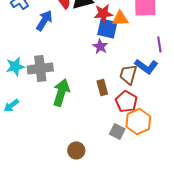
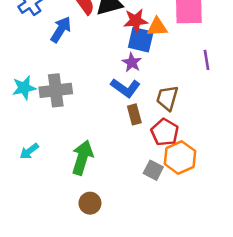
blue L-shape: (146, 66) -> (125, 88), moved
green arrow: (61, 92) -> (82, 158), moved
cyan arrow: (11, 105) -> (29, 151), moved
brown circle: (76, 150) -> (90, 203), moved

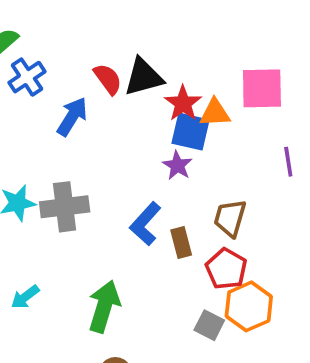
red star: (136, 21) -> (183, 103), turned -30
blue L-shape: (125, 88) -> (145, 224), moved, turned 96

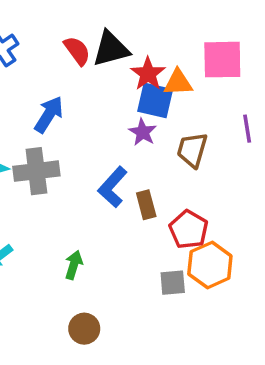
blue arrow: (72, 117) -> (49, 114), moved
brown trapezoid: (230, 218) -> (192, 150), moved
green arrow: (104, 306) -> (74, 265), size x0.6
gray square: (209, 325) -> (173, 283), turned -32

